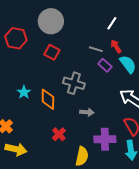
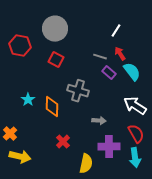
gray arrow: (87, 112) -> (99, 121), moved

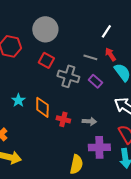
purple rectangle: (109, 73) -> (95, 81), moved
gray cross: (78, 91) -> (68, 76), moved
red cross: (63, 142) -> (63, 119), moved, turned -32

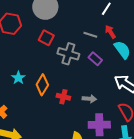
orange diamond: (42, 107) -> (42, 85), turned 30

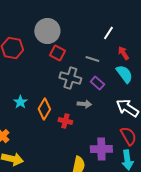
red arrow: (110, 32) -> (123, 53), moved
red square: (46, 38) -> (57, 53), moved
gray arrow: (89, 99) -> (84, 104), moved

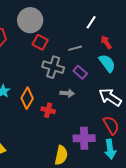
gray line: (92, 59) -> (75, 48), turned -32

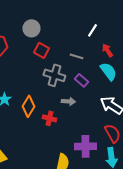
gray circle: (30, 20) -> (31, 28), size x0.7
gray line: (75, 48) -> (76, 56), turned 32

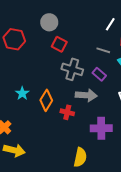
gray line: (76, 56) -> (103, 50), moved
gray arrow: (68, 101) -> (86, 95), size x1.5
purple cross: (85, 146) -> (101, 128), moved

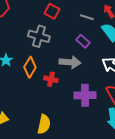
red square: (59, 44) -> (52, 11), moved
gray cross: (72, 69) -> (39, 36), moved
yellow semicircle: (80, 157) -> (44, 124), moved

